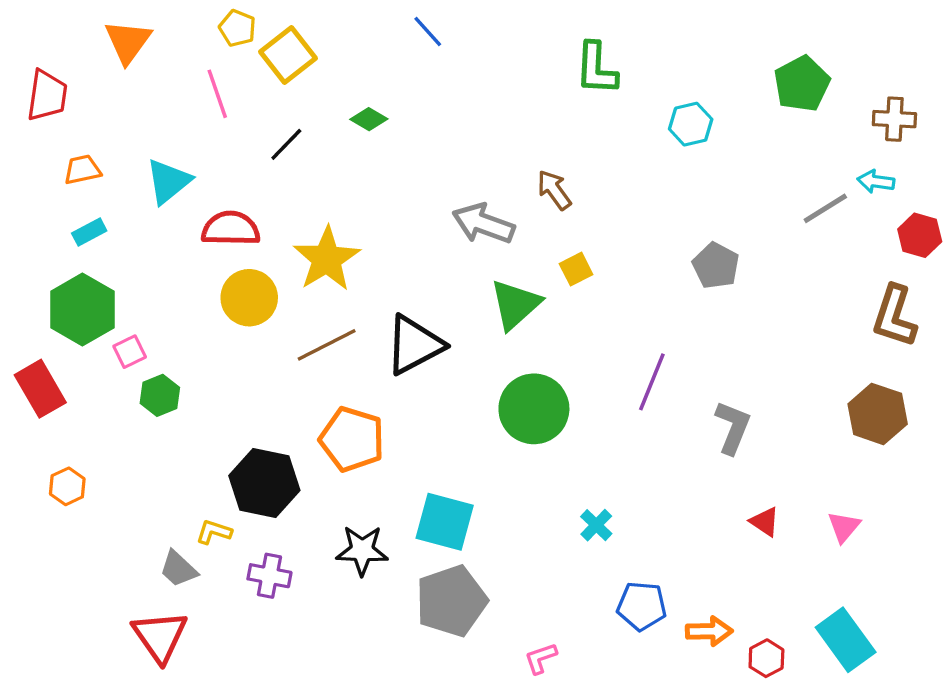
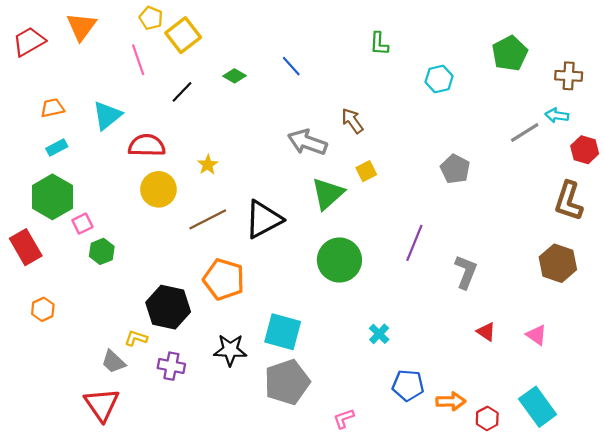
blue line: (428, 32) -> (291, 66), moved
green L-shape: (596, 69) -> (379, 44), size x0.7
red trapezoid: (47, 96) -> (29, 42), moved, turned -128
yellow star: (327, 259) -> (208, 165), size x0.5
pink triangle: (844, 527) -> (536, 335), turned -35

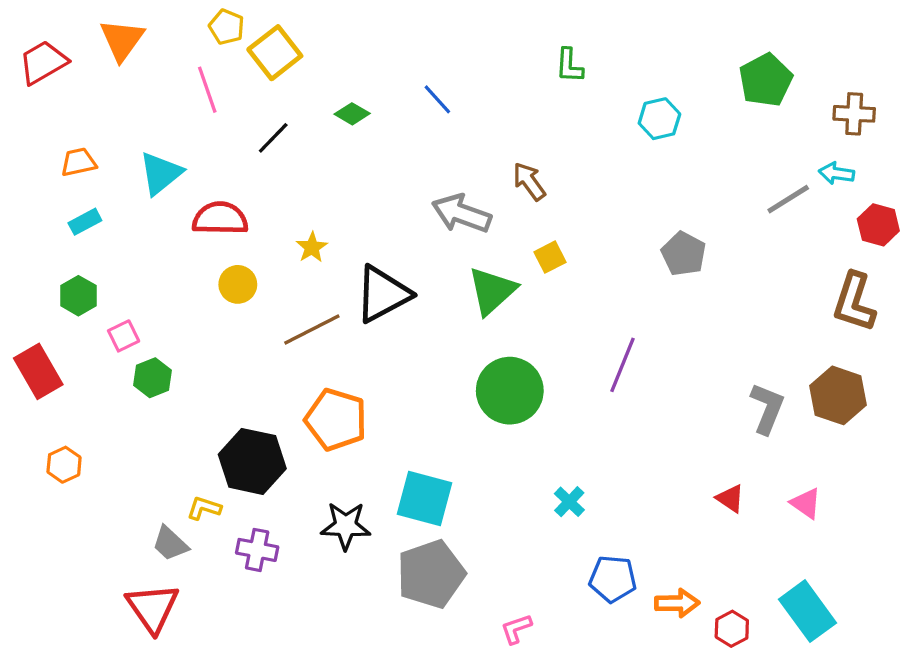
yellow circle: (158, 189) -> (238, 284), size x0.7
green hexagon: (52, 197) -> (78, 296), size x0.6
black triangle: (263, 219) -> (383, 294), moved
gray L-shape: (466, 272) -> (767, 408), moved

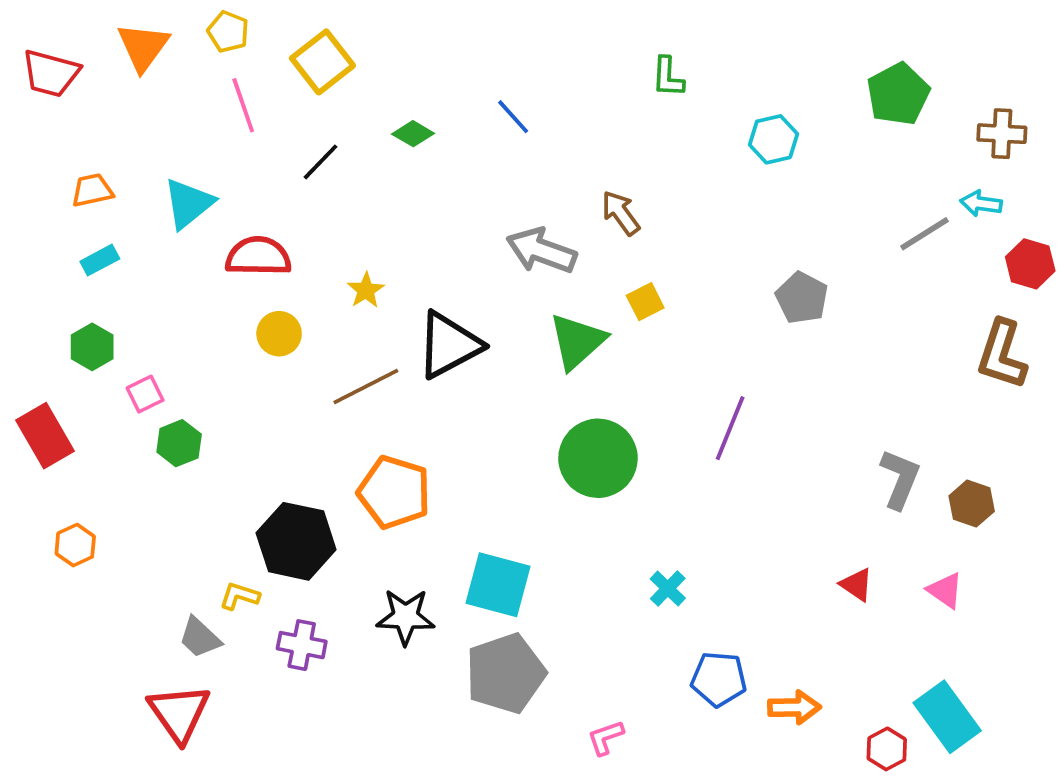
yellow pentagon: (227, 27) -> (228, 32), moved
red trapezoid: (43, 62) -> (51, 73), turned -135
brown hexagon: (838, 395) -> (972, 504), moved, size x0.7
red hexagon: (732, 629) -> (887, 749), moved

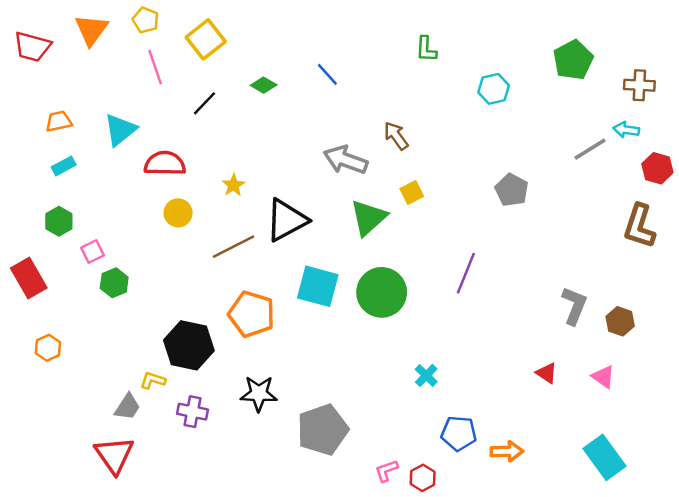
cyan square: (498, 585) -> (318, 286), moved
gray trapezoid: (200, 638) -> (127, 407), turned -100
red hexagon: (887, 749) -> (423, 478), moved

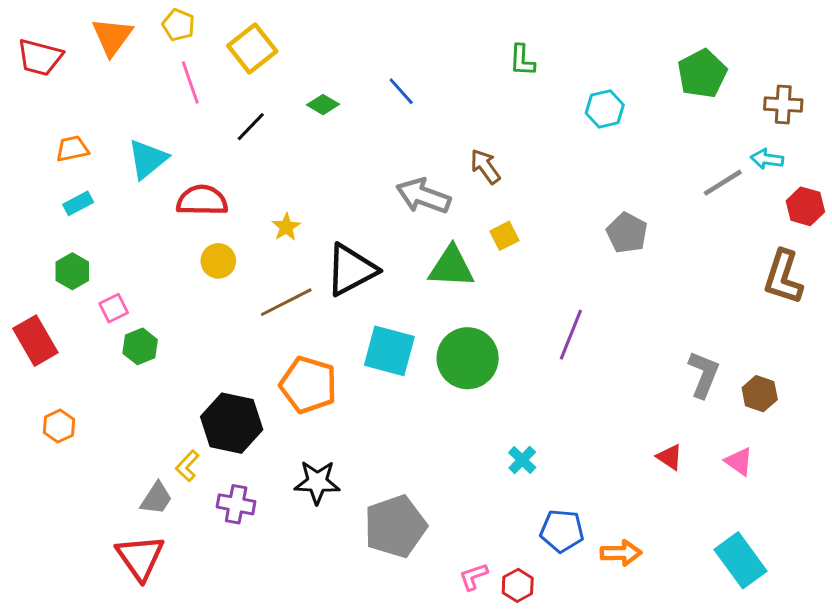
green triangle: (368, 218) -> (451, 267), turned 45
yellow L-shape: (153, 380) -> (187, 466), turned -65

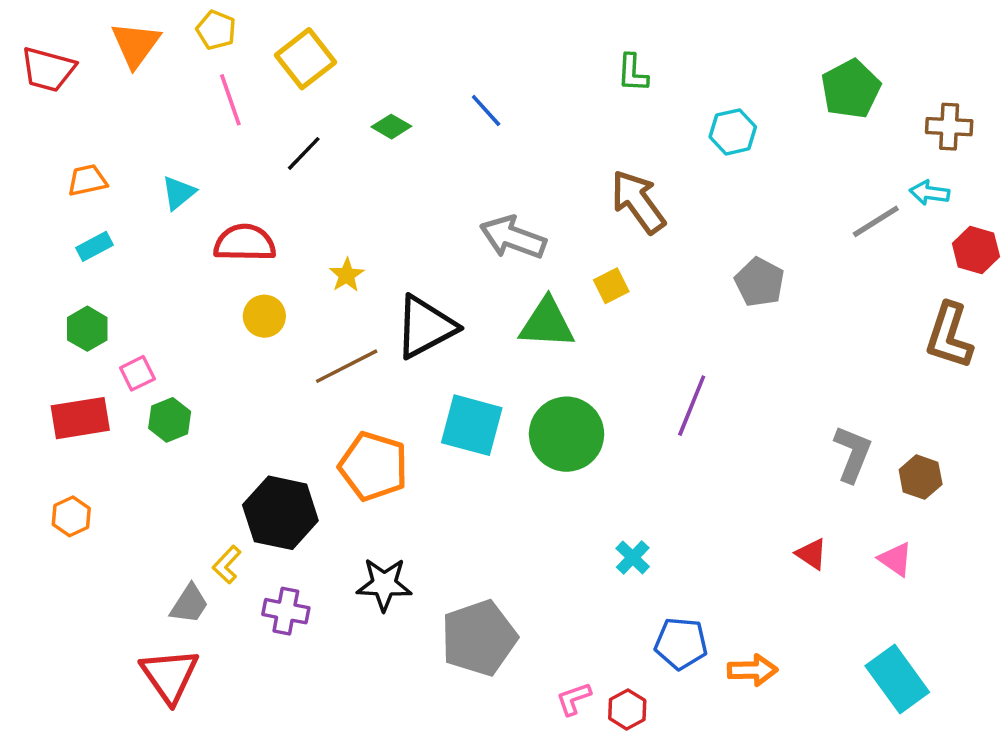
cyan triangle: (148, 159) -> (179, 193), size x0.7
brown arrow: (485, 166) -> (638, 202), moved, size x1.5
red rectangle: (35, 341) -> (80, 418), moved, turned -69

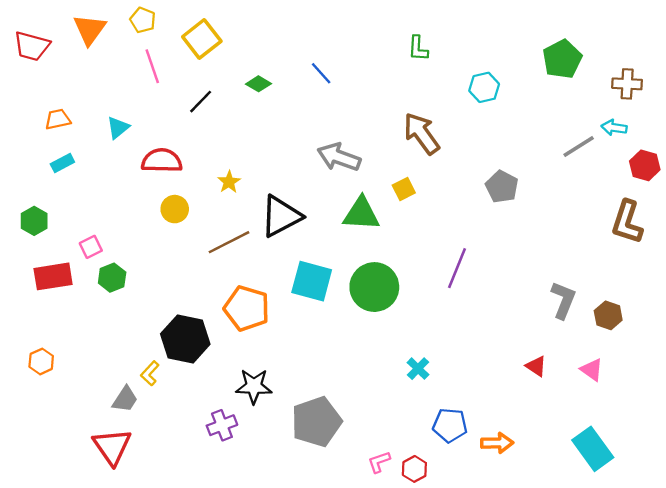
green hexagon: (87, 329) -> (34, 221), moved
orange hexagon: (71, 516) -> (41, 361), moved
purple cross: (286, 611) -> (222, 425), moved, turned -32

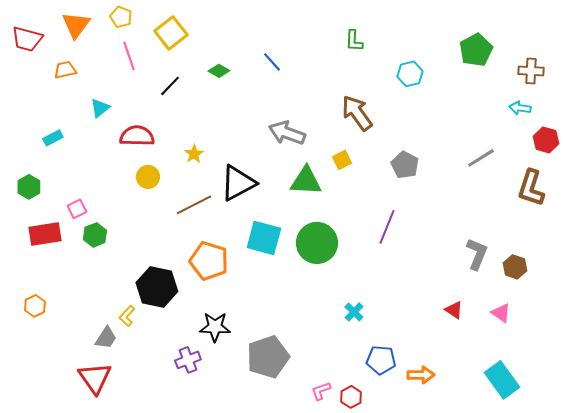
orange trapezoid: (58, 119) -> (65, 70), moved
gray line: (579, 146) -> (481, 158), moved
gray pentagon: (502, 187) -> (405, 165), moved

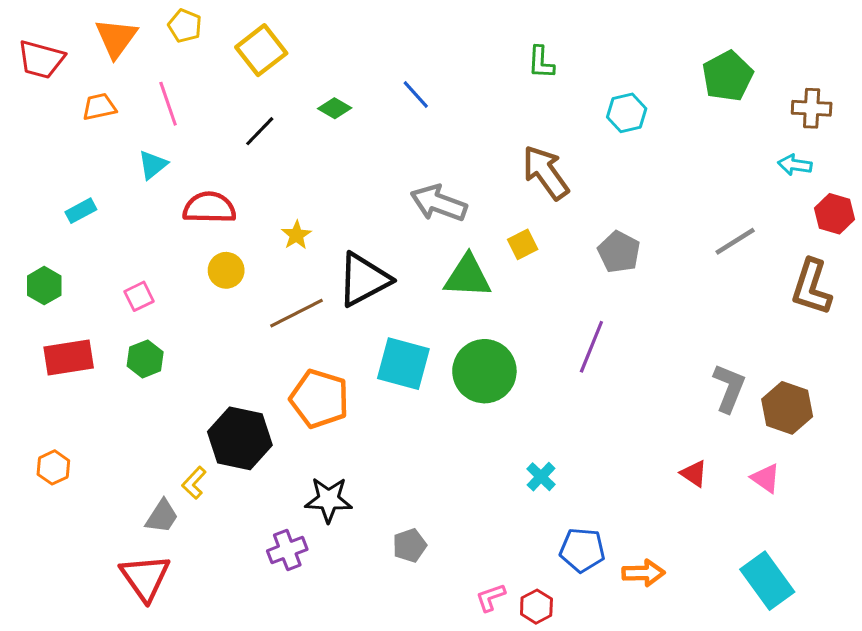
pink line: (129, 56) -> (168, 104), moved
pink square: (77, 209) -> (139, 296), moved
brown hexagon: (515, 267) -> (787, 408), size x1.4
gray pentagon: (268, 357) -> (410, 545), size x0.5

